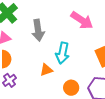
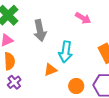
pink arrow: (82, 20) -> (83, 18), size x0.7

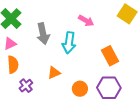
cyan arrow: (66, 52) -> (69, 43), moved
purple cross: (14, 82) -> (26, 86), moved

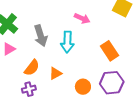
orange semicircle: (13, 65) -> (32, 68), moved, turned 48
purple cross: (26, 86) -> (29, 89), turned 32

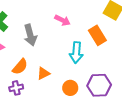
pink arrow: (82, 18) -> (62, 20), moved
cyan arrow: (67, 42) -> (76, 52), moved
orange rectangle: (109, 51) -> (97, 35), moved

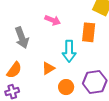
orange rectangle: (97, 35) -> (89, 32), turned 42
orange triangle: (43, 73) -> (48, 68), moved

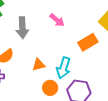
orange rectangle: (89, 32) -> (88, 42), turned 36
cyan arrow: (69, 51) -> (63, 68), moved

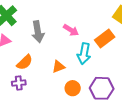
pink arrow: (57, 20) -> (71, 30), moved
cyan arrow: (63, 68) -> (84, 54), moved

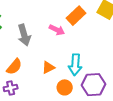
orange rectangle: (105, 38) -> (76, 16), moved
cyan arrow: (84, 54) -> (75, 65), moved

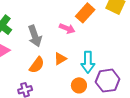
orange semicircle: (14, 67) -> (37, 65), moved
orange triangle: (48, 67) -> (60, 59), moved

